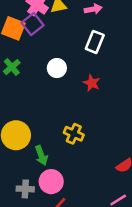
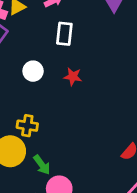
yellow cross: (74, 134) -> (27, 126), moved

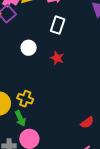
yellow cross: (27, 126) -> (25, 99), moved

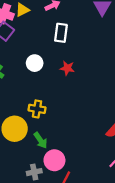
yellow cross: (25, 99) -> (37, 109), moved

